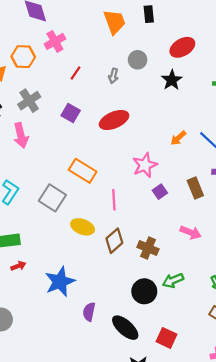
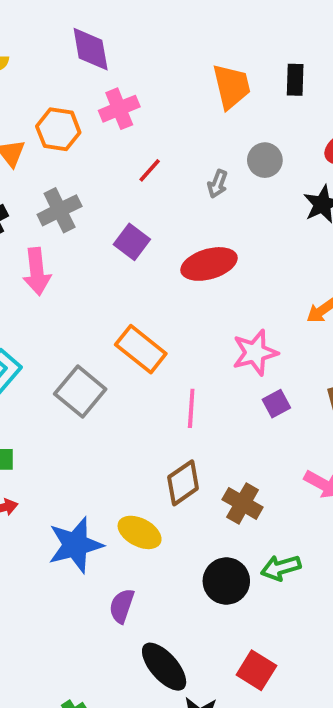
yellow ellipse: (83, 227) -> (140, 532), moved
black ellipse: (125, 328) -> (164, 667), moved

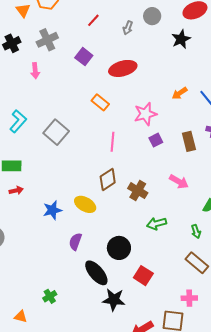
pink arrow: (37, 272) -> (35, 71), size x0.7
orange rectangle: (141, 349) -> (100, 102), moved, size x0.7
blue star: (75, 545) -> (52, 210), size x0.7
black circle: (226, 581) -> (119, 248), moved

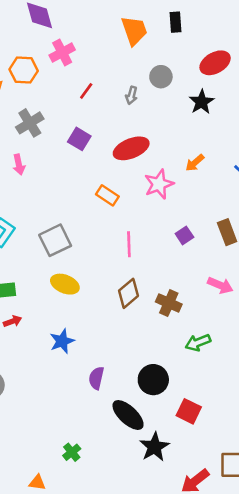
orange arrow: (180, 93) -> (195, 163), moved
pink star: (145, 114) -> (159, 184), moved
gray square: (56, 132) -> (55, 240), turned 30
yellow ellipse: (85, 204) -> (65, 284), moved
black star: (114, 300) -> (154, 447), turned -30

